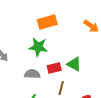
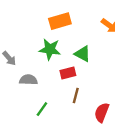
green triangle: (74, 64) -> (83, 54), moved
gray semicircle: (32, 74) -> (28, 80), moved

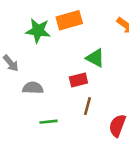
green star: (50, 49) -> (38, 31), moved
green line: (42, 109) -> (48, 122), turned 49

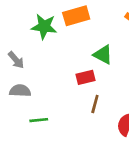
gray semicircle: (33, 88) -> (20, 91), moved
green line: (48, 122) -> (39, 120), moved

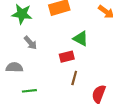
green star: (44, 27) -> (22, 14), moved
gray arrow: (16, 60) -> (30, 43), moved

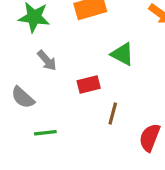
red rectangle: (67, 57) -> (89, 85), moved
gray semicircle: (14, 67) -> (23, 97), turned -140

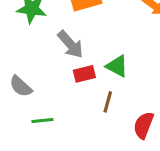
green triangle: (122, 54) -> (117, 66), moved
gray arrow: (47, 60) -> (70, 44), moved, size x1.4

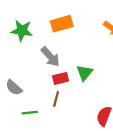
green triangle: (117, 66) -> (85, 73), turned 42
brown line: (108, 102) -> (56, 99), moved

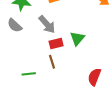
gray semicircle: (14, 88) -> (15, 25), moved
brown line: (56, 99) -> (52, 62), turned -32

